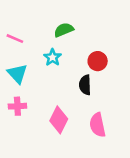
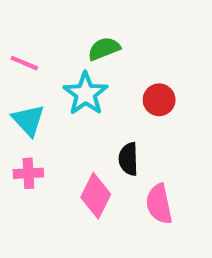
cyan star: (52, 57) -> (86, 94), size x1.5
black semicircle: (85, 85) -> (128, 159), moved

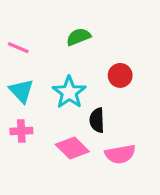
cyan star: (86, 94) -> (69, 92), moved
pink diamond: (96, 196) -> (72, 148), turned -72
pink semicircle: (159, 204) -> (120, 154), turned -88

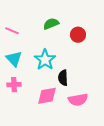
red circle: (120, 75) -> (78, 35), moved
pink diamond: (72, 148) -> (47, 96), turned -55

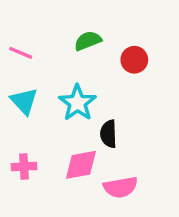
pink cross: (14, 85) -> (24, 167), moved
pink semicircle: (78, 100) -> (121, 187), moved

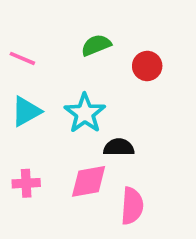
cyan triangle: (24, 101) -> (26, 111), turned 44
black semicircle: (108, 134) -> (119, 147), turned 92
pink semicircle: (121, 187) -> (132, 206), turned -76

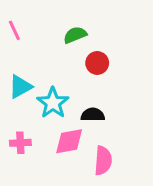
pink line: (22, 58) -> (14, 30), moved, turned 42
red circle: (147, 66) -> (97, 63), moved
cyan star: (85, 113) -> (53, 103), moved

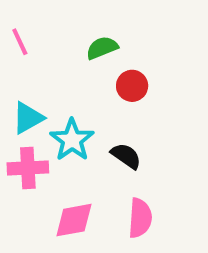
black semicircle: (93, 115) -> (126, 156), turned 35
pink diamond: (69, 141) -> (74, 220), moved
pink cross: (20, 143) -> (28, 168), moved, size x1.4

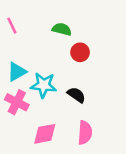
green semicircle: (102, 48) -> (62, 29), turned 36
cyan star: (72, 140) -> (44, 85), turned -30
pink cross: (28, 168) -> (17, 102), turned 30

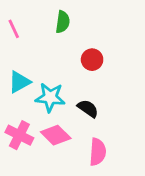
green semicircle: (62, 29) -> (63, 22), moved, turned 84
pink cross: (17, 102) -> (19, 135), moved
pink diamond: (45, 134) -> (56, 135), moved, turned 55

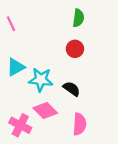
green semicircle: (63, 22) -> (78, 18), moved
pink cross: (19, 135) -> (20, 125), moved

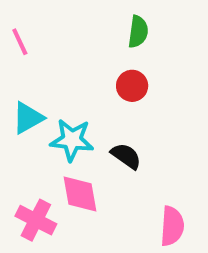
pink diamond: (45, 110) -> (80, 194), turned 35
pink semicircle: (80, 124) -> (172, 226), moved

